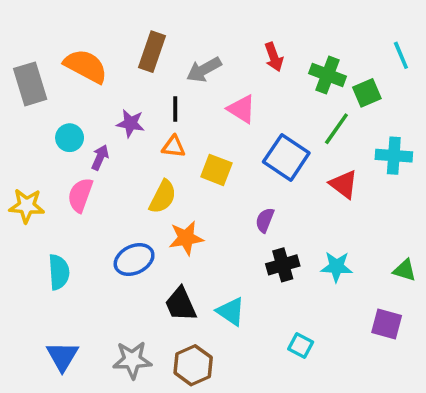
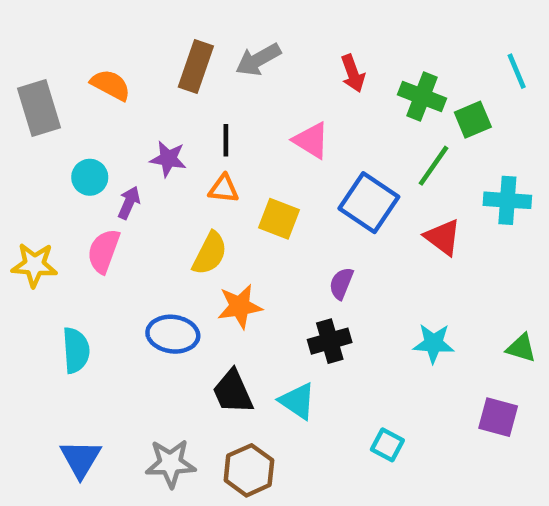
orange semicircle: (86, 66) -> (111, 85), size x0.7
gray arrow: (204, 70) -> (258, 60), moved
blue ellipse: (134, 260) -> (173, 334), turned 33
black cross: (283, 265) -> (330, 341), moved

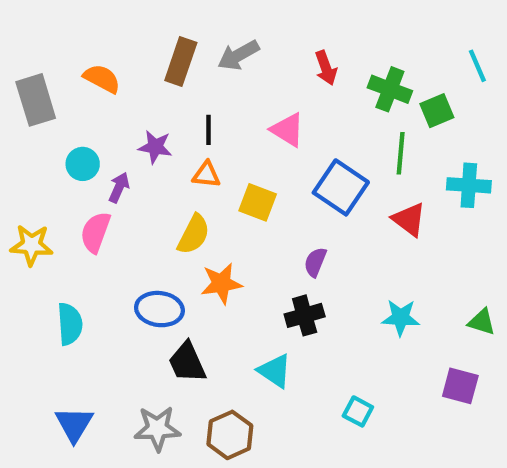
green line: (434, 166) -> (401, 153), turned -30
black trapezoid: (233, 392) -> (187, 362), moved

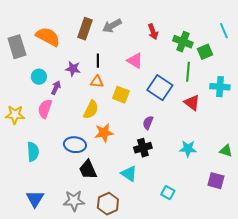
orange semicircle: (102, 79) -> (48, 37), size x1.4

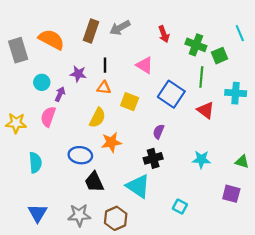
cyan triangle: (129, 174) -> (138, 186), size x1.4

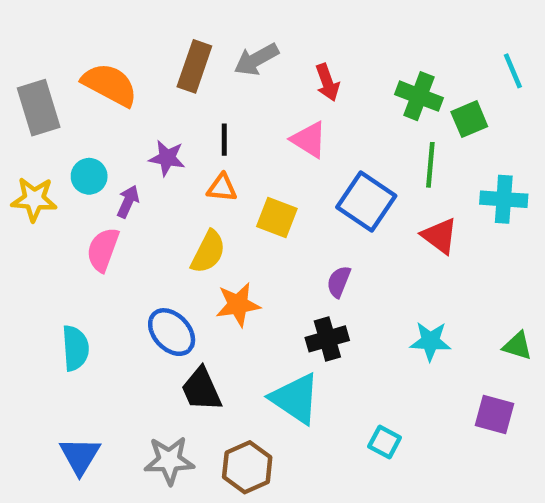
red arrow: (164, 34) -> (327, 82), moved
yellow star: (16, 123) -> (34, 199), moved
blue ellipse: (80, 155) -> (172, 332), turned 40

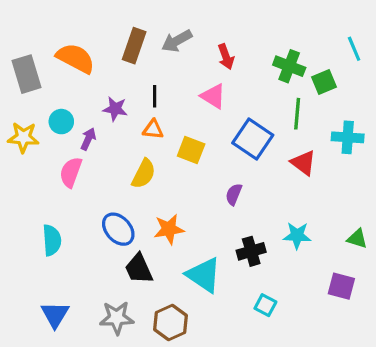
orange star: (238, 305) -> (169, 229), moved
black cross: (327, 339) -> (251, 251), moved

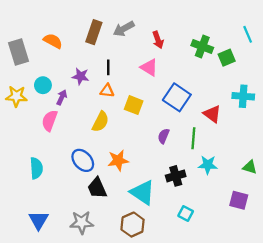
orange semicircle: (76, 58) -> (53, 41), size x0.7
green line: (297, 114) -> (193, 138), moved
brown hexagon: (170, 323) -> (133, 225), moved

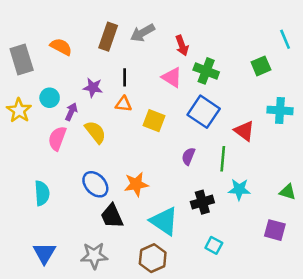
green cross: (202, 46) -> (206, 71), moved
yellow star: (16, 96) -> (19, 110), turned 30
yellow semicircle: (100, 122) -> (95, 132), moved, turned -65

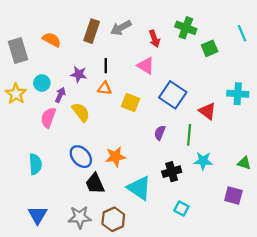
green square: (261, 66) -> (210, 48), moved
green cross: (206, 71) -> (186, 28), moved
brown hexagon: (153, 258) -> (113, 219), moved

